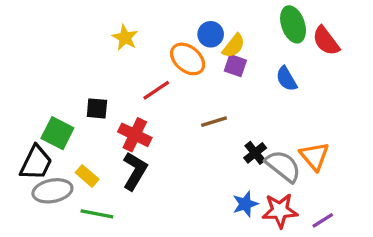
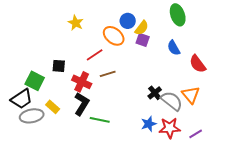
red semicircle: (326, 41) -> (198, 64), moved
brown line: (214, 122) -> (108, 74), moved
black trapezoid: (36, 163) -> (22, 99), turned 30
green line: (97, 214) -> (100, 120), moved

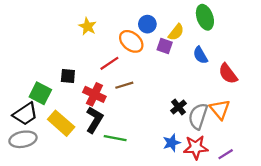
yellow semicircle: (142, 28) -> (176, 32), moved
gray semicircle: (172, 101) -> (198, 116), turned -110
yellow rectangle: (53, 107) -> (61, 123), size x1.6
gray ellipse: (32, 116) -> (23, 139), moved

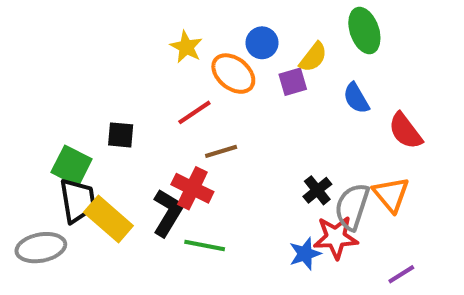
yellow star: (87, 26) -> (186, 47), moved
purple square: (165, 46) -> (293, 82), turned -35
red cross: (94, 94) -> (192, 188), moved
black trapezoid: (25, 114) -> (78, 200), moved, turned -65
red star: (196, 147) -> (336, 237), moved

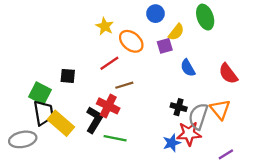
blue circle: (262, 43) -> (155, 14), moved
blue semicircle: (356, 98) -> (188, 68), moved
black cross: (317, 190) -> (179, 107), turned -35

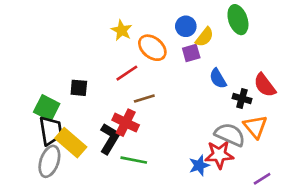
blue circle: (155, 14) -> (186, 26), moved
black cross: (179, 107) -> (242, 99), moved
gray semicircle: (198, 116) -> (230, 135), turned 96
gray ellipse: (23, 139) -> (49, 161), moved, turned -60

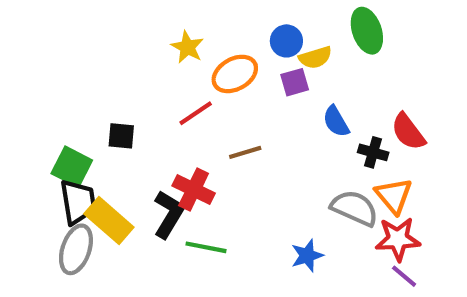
yellow semicircle: (205, 37) -> (315, 57), turned 35
orange ellipse: (152, 48) -> (235, 74), turned -68
brown line: (144, 99) -> (245, 152), moved
red star: (219, 155) -> (398, 239), moved
purple line: (262, 179) -> (404, 276), turned 72

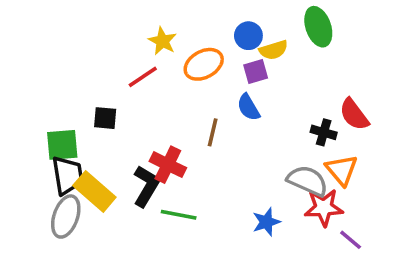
red line: (196, 113) -> (143, 77), moved
blue semicircle: (336, 121) -> (248, 107), moved
brown line: (245, 152) -> (213, 132), turned -60
green square: (72, 167) -> (62, 145), turned -32
red star: (398, 239) -> (324, 208), moved

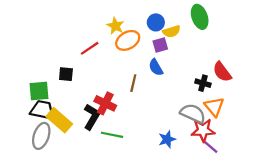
yellow star: (162, 41) -> (115, 26), moved
black trapezoid: (68, 175) -> (42, 110), turned -70
purple line: (351, 240) -> (211, 147), moved

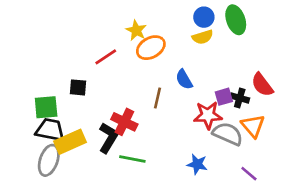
blue circle: (156, 22) -> (204, 17), moved
purple square: (160, 45) -> (224, 97), moved
yellow rectangle: (59, 120) -> (70, 142), turned -65
red star: (203, 130) -> (208, 115), moved
blue star: (167, 139) -> (197, 164), turned 30

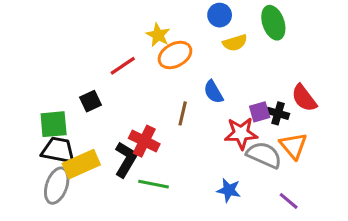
blue circle: (204, 17) -> (220, 15), moved
black square: (78, 87) -> (90, 101), turned -30

